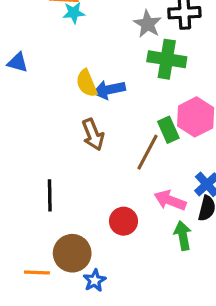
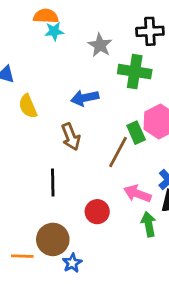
gray star: (148, 24) -> (100, 45), moved
yellow semicircle: (87, 83) -> (28, 106), moved
black line: (50, 195) -> (53, 183), moved

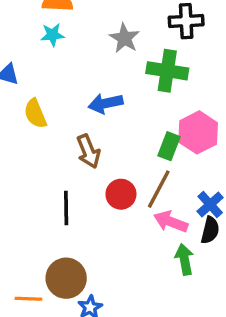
cyan star: (54, 31) -> (52, 35), moved
green rectangle: (136, 133) -> (169, 146), turned 45
brown line: (118, 152) -> (159, 189), moved
red circle: (97, 212) -> (121, 194), moved

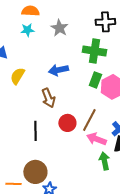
gray star: (124, 38) -> (59, 28), moved
yellow semicircle: (35, 114) -> (17, 76), turned 54
green rectangle: (169, 146) -> (95, 80), moved

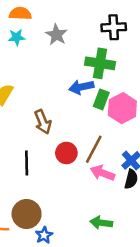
blue arrow: (58, 70) -> (81, 87), moved
green arrow: (104, 161) -> (101, 223), moved, turned -72

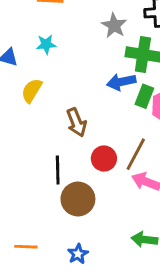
gray star: (56, 35) -> (114, 26), moved
cyan star: (17, 37) -> (46, 44), moved
brown circle: (27, 214) -> (78, 199), moved

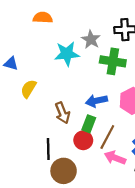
cyan star: (46, 44) -> (67, 54), moved, size x1.6
blue arrow: (121, 82) -> (96, 101), moved
green rectangle: (144, 96) -> (89, 124), moved

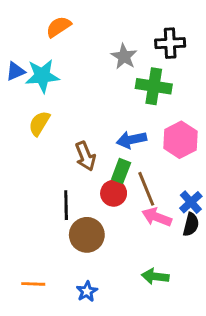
orange semicircle: (43, 18) -> (59, 27), turned -36
cyan star: (67, 54) -> (42, 76), moved
blue triangle: (11, 64) -> (15, 71), moved, turned -40
brown line: (107, 137) -> (146, 189), turned -50

